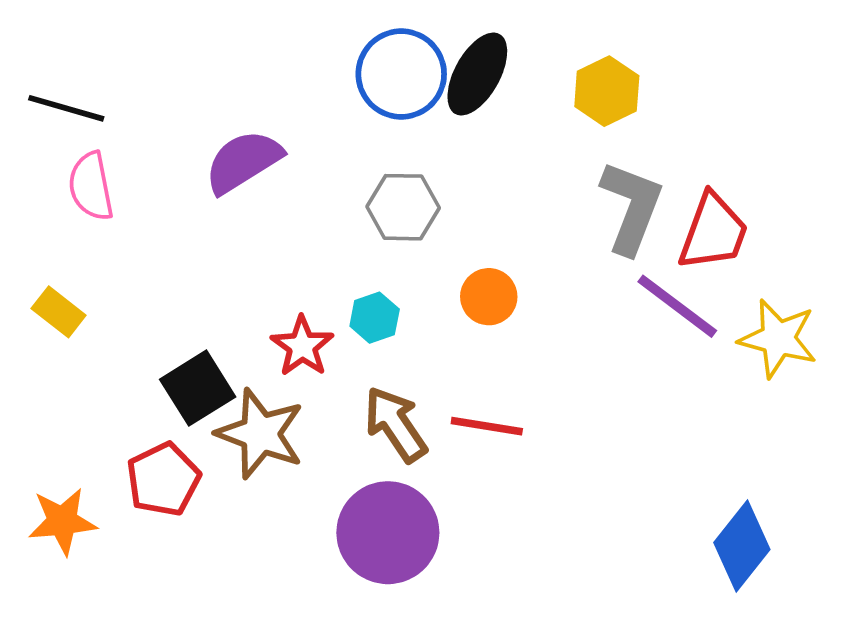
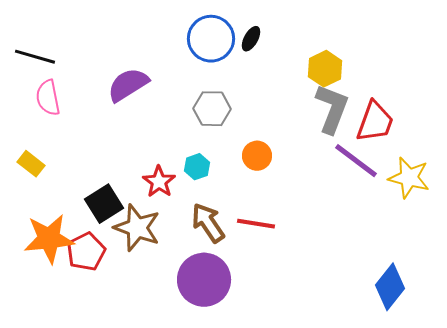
black ellipse: (477, 74) -> (251, 39), size x0.6
yellow hexagon: (607, 91) -> (325, 69), moved
orange star: (62, 521) -> (49, 239), moved, size x1.4

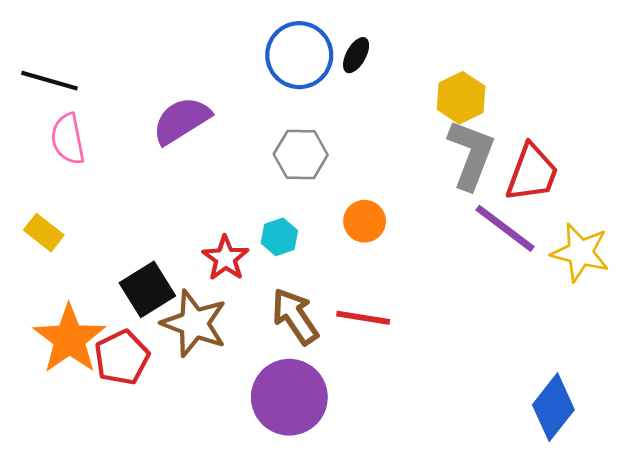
orange star: (49, 239) -> (69, 339), turned -30

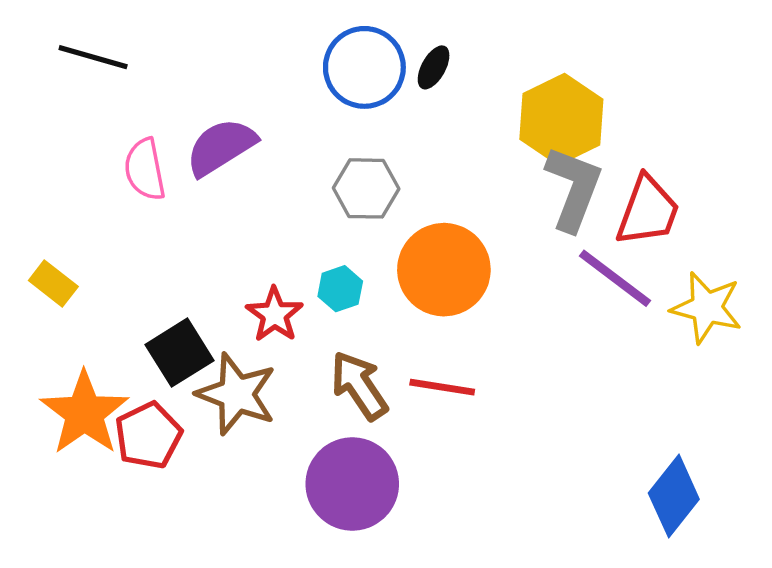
black line: (49, 81) -> (93, 57), moved
yellow hexagon: (461, 98) -> (561, 119), size x1.4
pink semicircle: (68, 139) -> (145, 169), moved
orange circle: (365, 221) -> (444, 270), size x1.8

